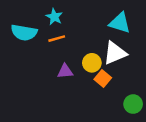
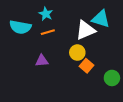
white triangle: (115, 53) -> (85, 30), moved
purple triangle: (65, 71) -> (42, 61), moved
green circle: (133, 104) -> (112, 78), moved

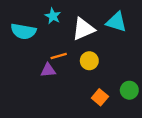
white triangle: (85, 30) -> (83, 29), moved
orange line: (48, 32) -> (59, 56), moved
orange square: (86, 66) -> (100, 97), moved

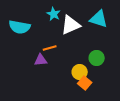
cyan star: (53, 16) -> (54, 14), moved
yellow circle: (89, 61) -> (80, 72), moved
green circle: (129, 90) -> (97, 58), moved

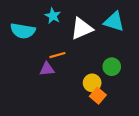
cyan star: (54, 14) -> (53, 16), moved

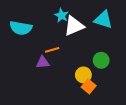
cyan star: (53, 16) -> (61, 15), moved

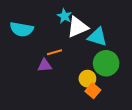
cyan triangle: (103, 20) -> (97, 37), moved
green circle: (101, 60) -> (106, 63), size x1.5

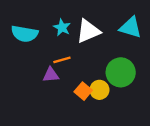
cyan star: (64, 16) -> (62, 27), moved
cyan triangle: (97, 37) -> (131, 27), moved
orange square: (93, 91) -> (83, 91), moved

